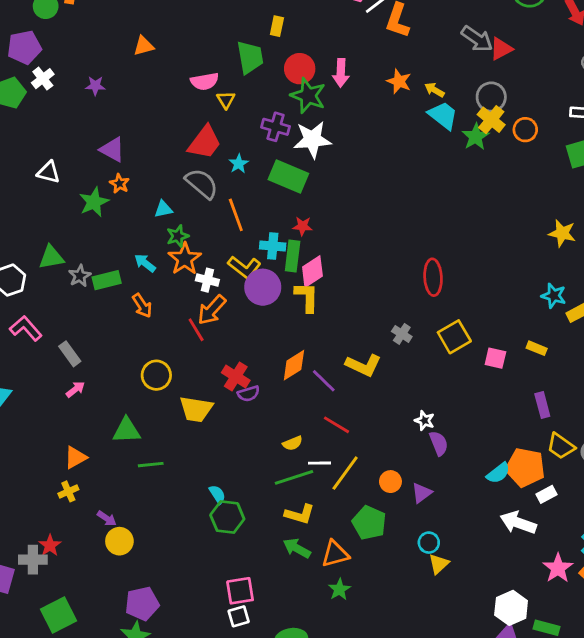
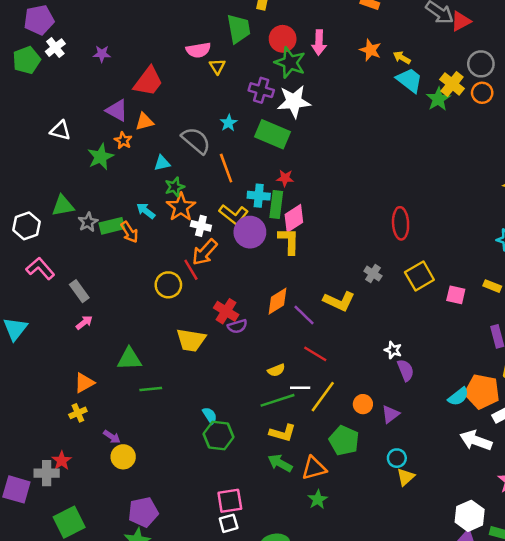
orange triangle: (144, 46) -> (144, 122), moved
gray circle: (491, 97) -> (481, 64), moved
red trapezoid: (205, 142) -> (148, 81), moved
orange arrow: (142, 306) -> (129, 232), moved
yellow circle: (156, 375) -> (168, 285), moved

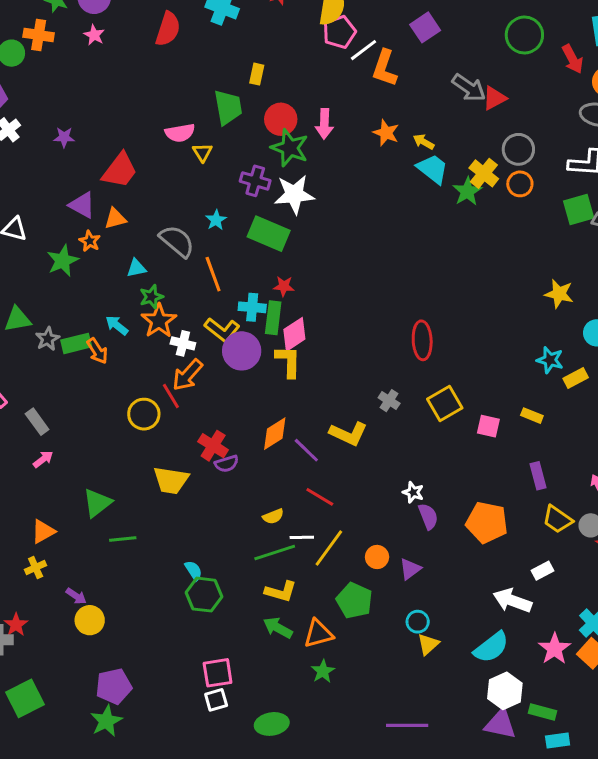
green triangle: (129, 359) -> (97, 503), turned -36
orange pentagon: (482, 392) -> (487, 522), moved
cyan semicircle: (458, 397) -> (491, 647), moved, size x1.4

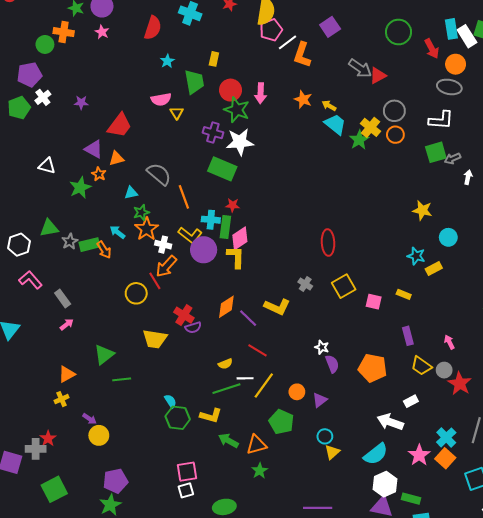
cyan star: (216, 220) -> (167, 61), moved
yellow L-shape: (281, 592) -> (211, 416), moved

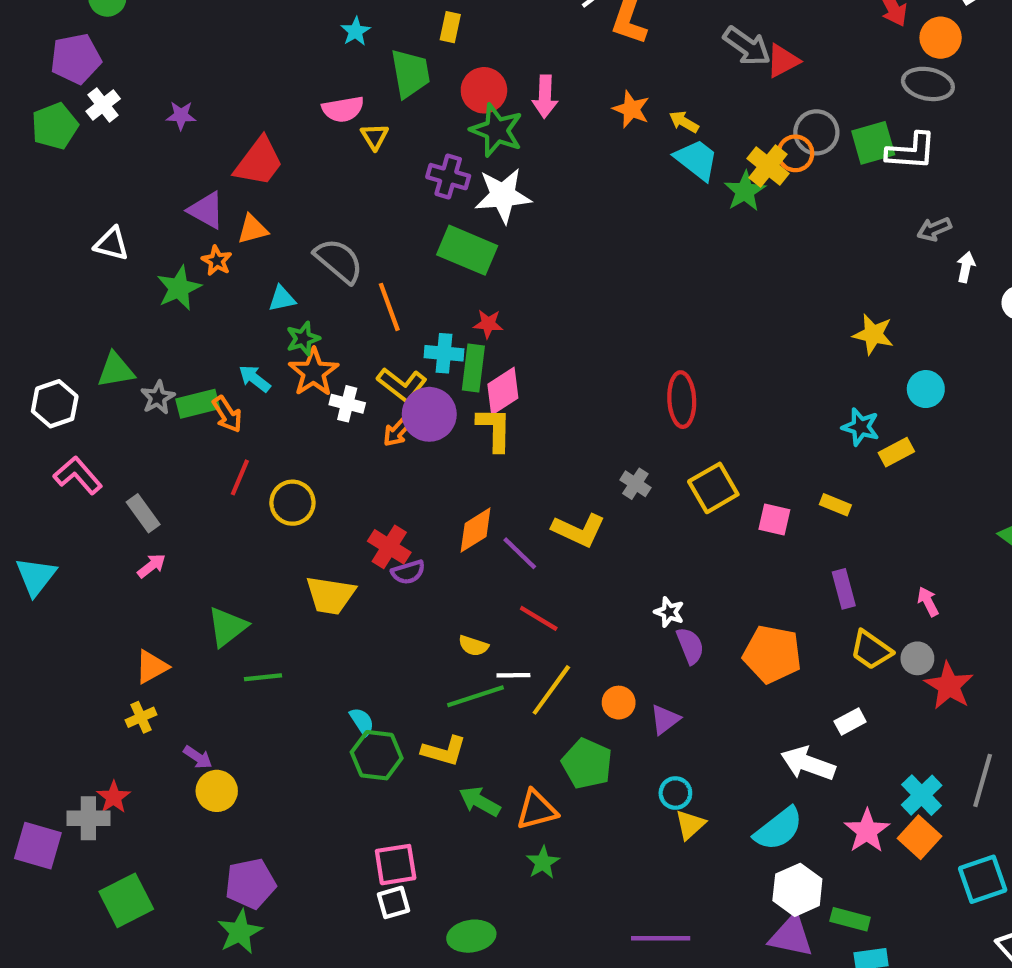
orange circle: (395, 135) -> (795, 153), moved
green square: (436, 152) -> (873, 143), moved
orange arrow: (166, 266) -> (398, 431), moved, size x0.7
red line: (155, 281) -> (240, 477), moved, turned 54
yellow semicircle: (225, 364) -> (473, 646), turned 40

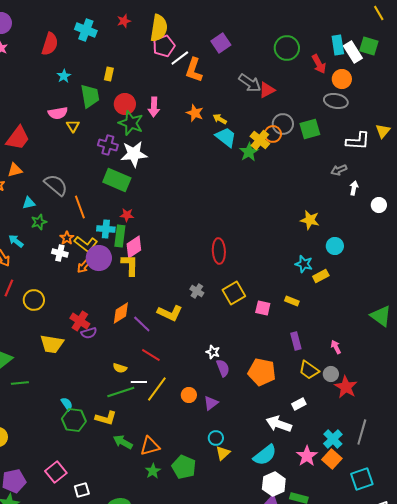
white L-shape: (911, 151) -> (358, 141), moved
orange star: (314, 372) -> (67, 238), moved, size x0.6
green pentagon: (587, 764) -> (184, 467), moved
pink square: (396, 865) -> (56, 472), moved, turned -30

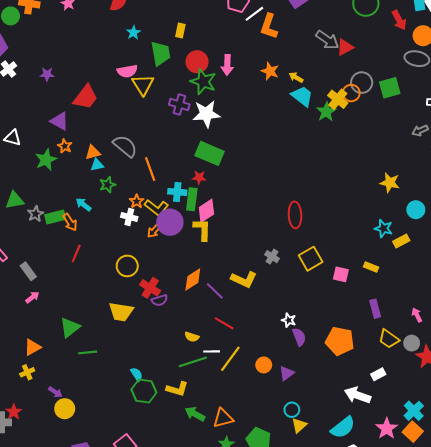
yellow triangle: (73, 126) -> (143, 85), size x1.6
orange triangle: (15, 170) -> (93, 152), moved
green rectangle: (117, 180) -> (210, 153), moved
yellow circle: (34, 300) -> (127, 266), moved

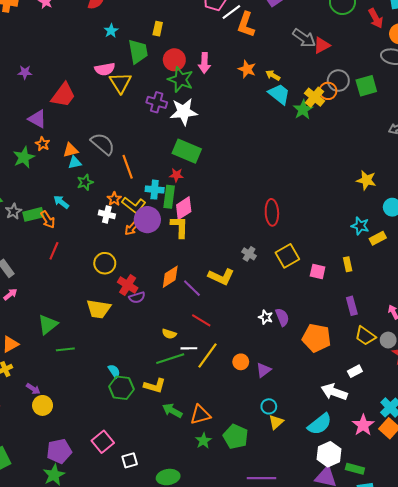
yellow rectangle: (371, 267) -> (348, 264), turned 56
purple semicircle: (299, 337) -> (282, 317), moved

